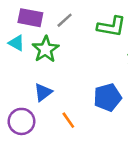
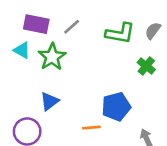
orange line: (68, 120) -> (91, 128), moved, turned -60

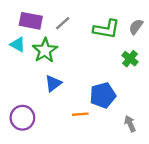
blue triangle: (49, 101) -> (53, 83), moved

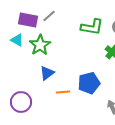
gray line: (63, 23) -> (49, 16), moved
orange line: (80, 114) -> (63, 92), moved

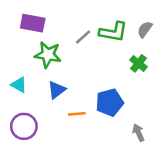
gray line: (49, 16) -> (83, 37), moved
cyan triangle: (17, 40) -> (19, 85), moved
green star: (40, 45) -> (48, 55), turned -30

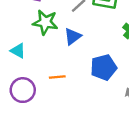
blue triangle: (57, 90) -> (73, 37), moved
orange line: (77, 114) -> (57, 77), moved

